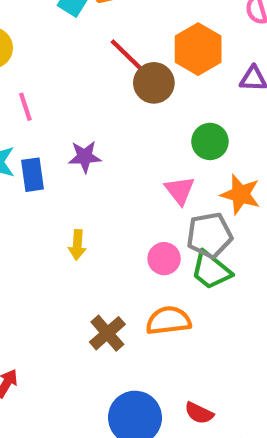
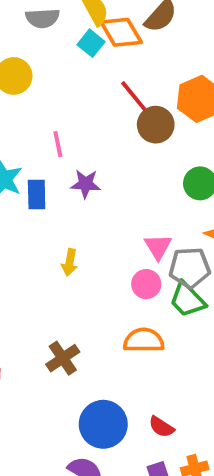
pink line: (25, 107) -> (58, 144), moved
pink triangle: (180, 190) -> (158, 247), moved
brown cross: (107, 333) -> (63, 358), moved

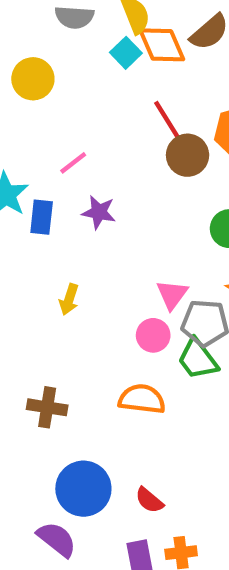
pink line: (58, 144) -> (73, 163), turned 56
brown cross: (63, 358) -> (47, 407), turned 36

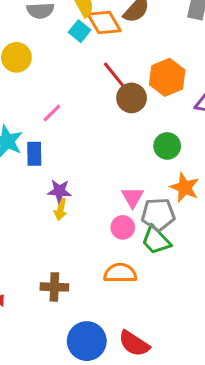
purple star: (99, 212) -> (59, 191), moved
red semicircle: (149, 500) -> (134, 344), size x1.5

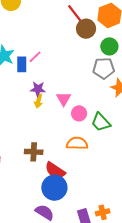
pink line: (52, 113) -> (35, 57), moved
green circle: (167, 146) -> (109, 46), moved
pink triangle: (133, 197) -> (64, 99), moved
gray pentagon: (158, 214) -> (104, 68), moved
red semicircle: (134, 344) -> (55, 171), moved

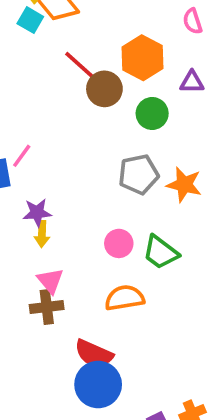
gray pentagon: (104, 68) -> (139, 174), moved
pink triangle: (64, 99) -> (50, 281), moved
brown cross: (34, 152) -> (47, 307), moved

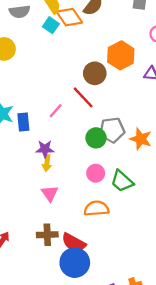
red line: (81, 66) -> (83, 97), moved
green circle: (152, 113) -> (96, 138), moved
pink line: (22, 156) -> (56, 111), moved
brown cross: (47, 307) -> (47, 235), moved

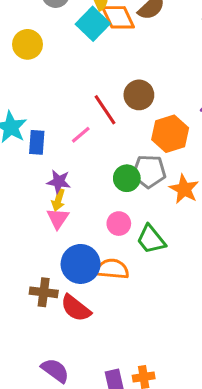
cyan square: (51, 25) -> (93, 24), size x1.5
orange hexagon: (121, 55) -> (170, 134), moved
red line: (83, 97) -> (105, 110), moved
pink triangle: (50, 193) -> (58, 218), moved
blue circle: (75, 263) -> (81, 264), moved

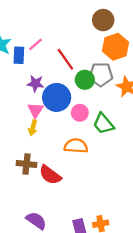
brown circle: (139, 95) -> (103, 20), moved
red line: (105, 110) -> (65, 59), moved
pink line: (81, 135) -> (35, 44), moved
yellow arrow: (58, 200) -> (33, 128), moved
blue circle: (81, 264) -> (57, 97), moved

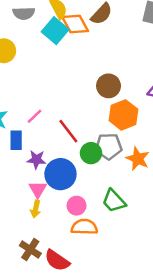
blue rectangle: (19, 55) -> (16, 140), moved
pink circle: (80, 113) -> (77, 206), moved
brown cross: (26, 164) -> (30, 250), turned 30

